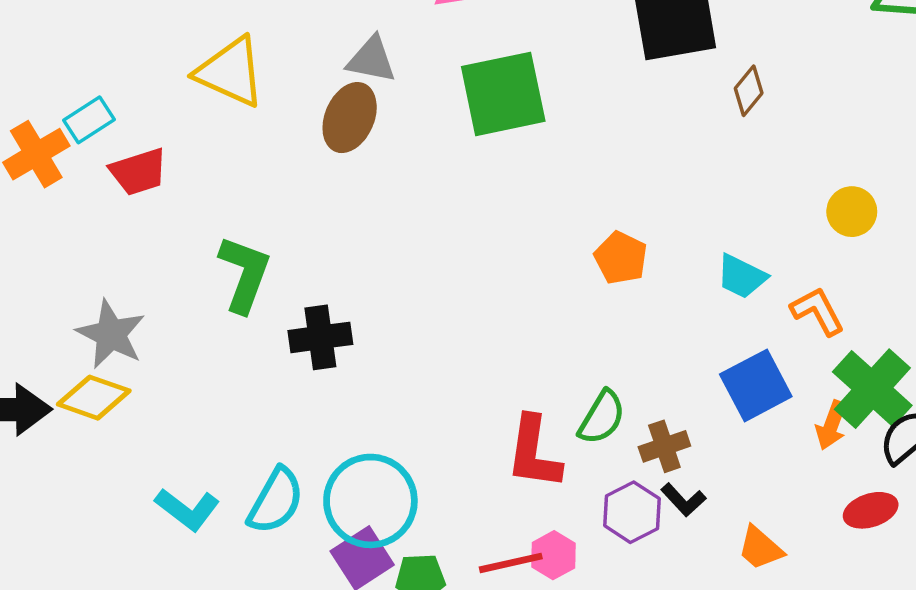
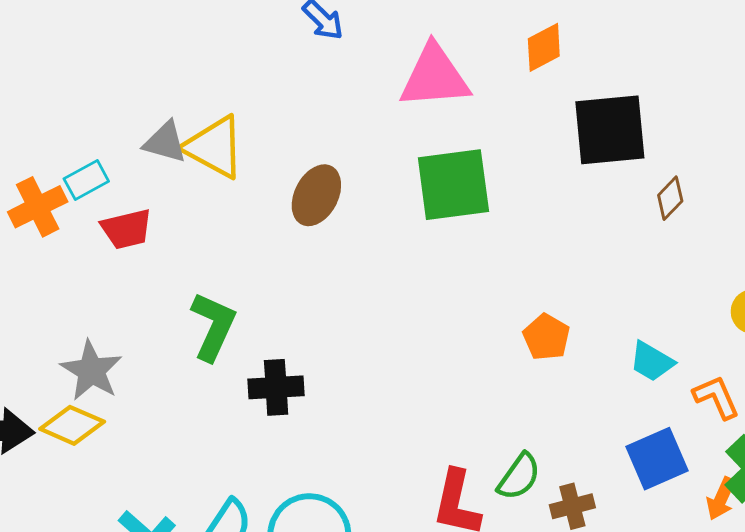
gray triangle: (371, 60) -> (165, 142), moved

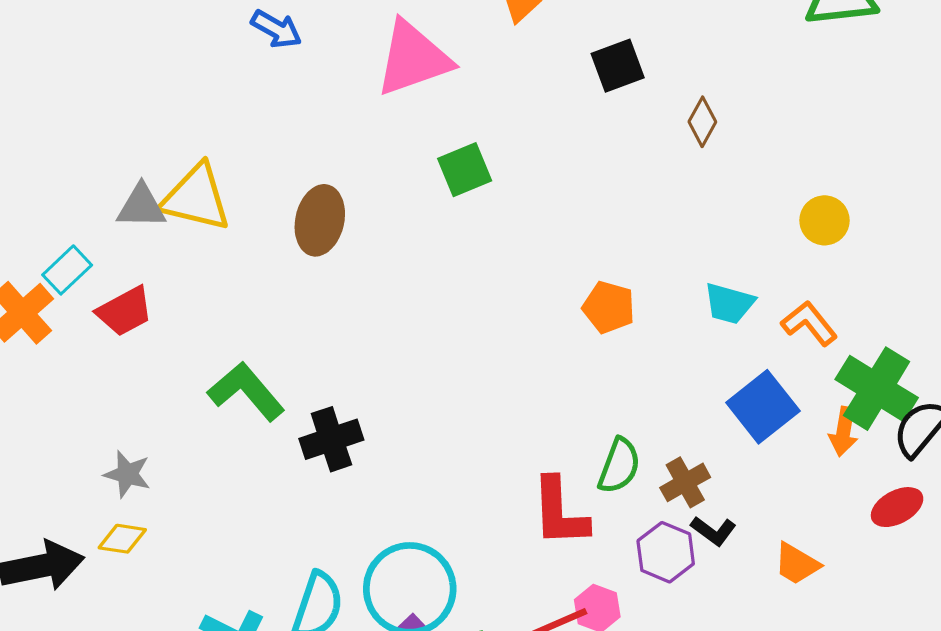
black square: (610, 130) -> (618, 66), size x0.6
green square: (453, 185) -> (465, 170), size x0.6
green L-shape: (213, 326) -> (246, 391), turned -50
gray star: (91, 371) -> (127, 474), size x0.7
yellow diamond: (72, 425) -> (122, 539), size x0.7

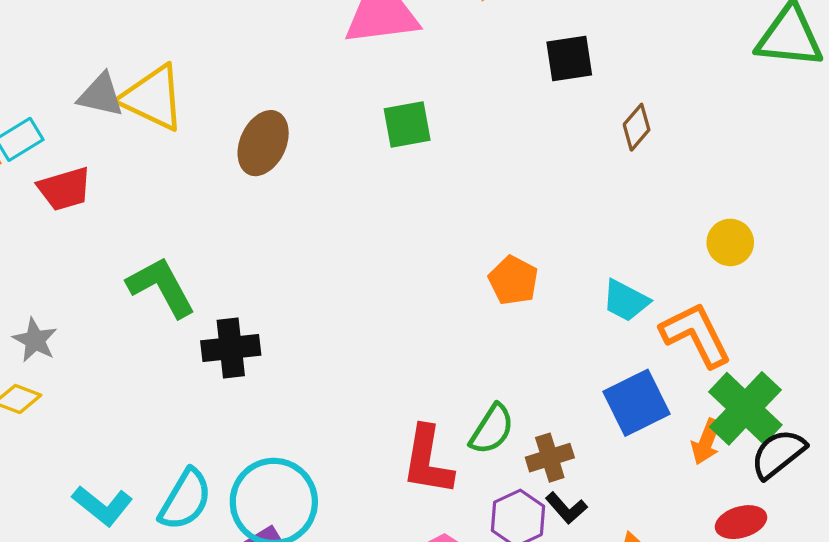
orange L-shape: (809, 323) -> (696, 335), size x1.4

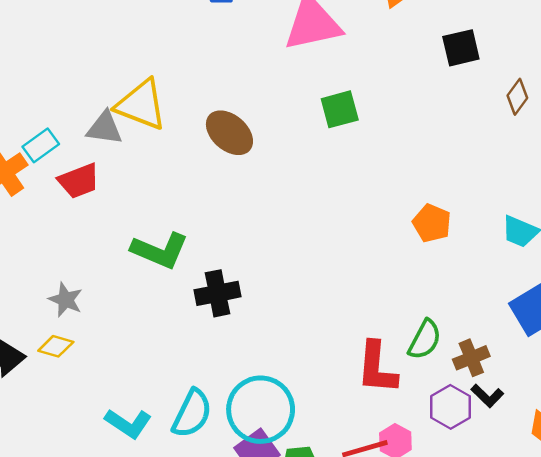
gray triangle: (101, 95) -> (104, 128), moved
brown ellipse: (263, 143) -> (229, 133), turned -69
green L-shape: (161, 287) -> (160, 251), turned 146

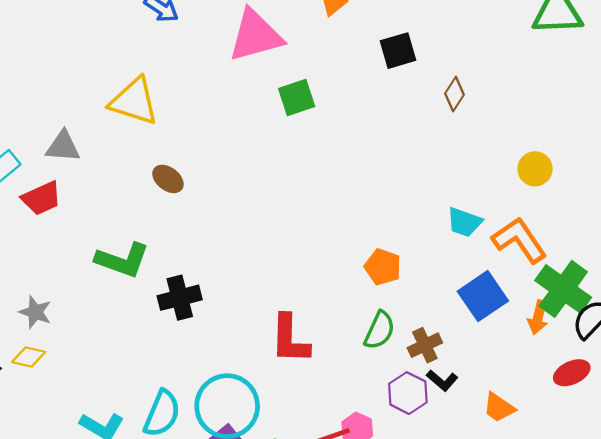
yellow triangle: (141, 105) -> (134, 101), moved
green square: (340, 109) -> (297, 98), moved
brown ellipse: (229, 133) -> (168, 179), moved, size x0.7
orange pentagon: (432, 223) -> (383, 267), moved
red L-shape: (377, 368) -> (290, 339), moved

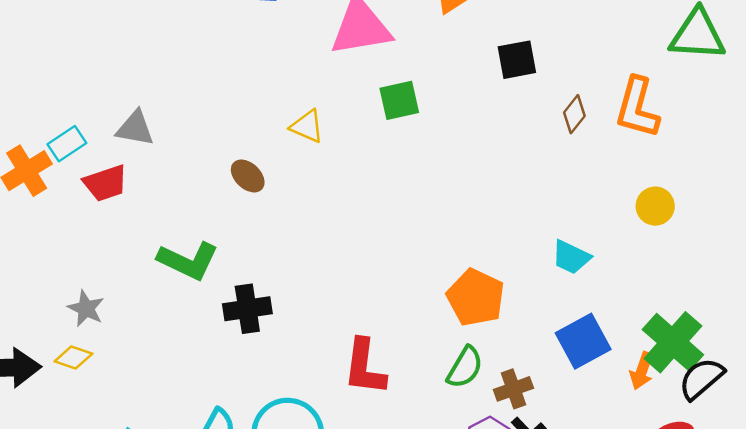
yellow triangle: (134, 101) -> (307, 126), moved, size x0.6
orange L-shape: (519, 240) -> (637, 108), moved, turned -136
orange pentagon: (383, 267) -> (476, 297), size x1.4

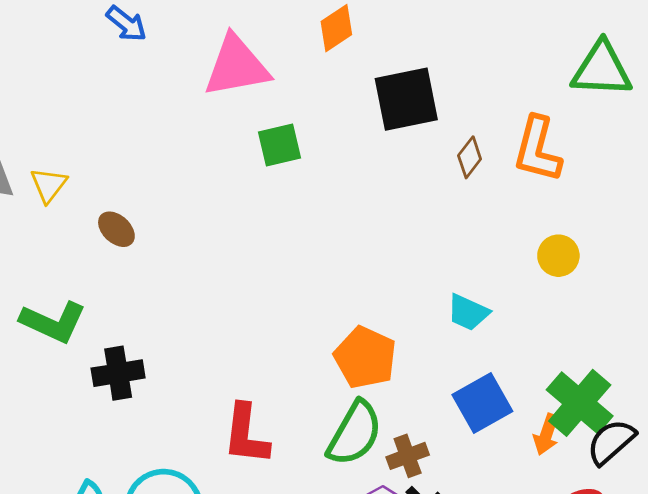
black square: (517, 60) -> (406, 99), size x1.5
yellow triangle: (307, 126) -> (49, 185), moved, turned 45
green semicircle: (465, 367) -> (355, 433), size x1.4

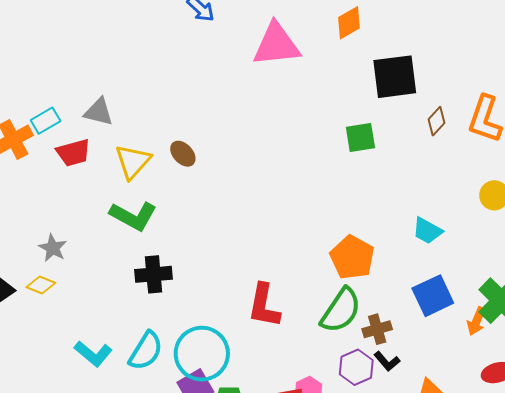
green square: (280, 145) -> (360, 138), moved
yellow triangle: (49, 185) -> (133, 162), moved, size x1.4
black cross: (118, 373) -> (154, 274), moved

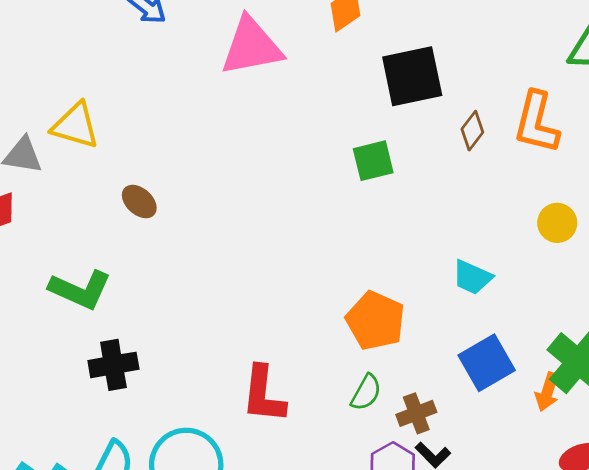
yellow triangle: (133, 162) -> (75, 126), moved, turned -51
green semicircle: (341, 310) -> (366, 392), size x0.6

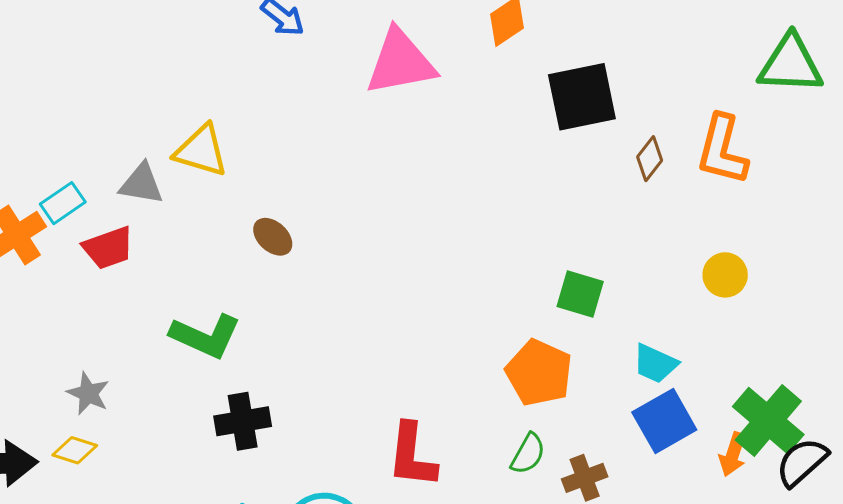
green square: (373, 161) -> (580, 294), moved, turned 30
yellow circle: (557, 223) -> (725, 275), moved
cyan trapezoid: (472, 277) -> (655, 364), moved

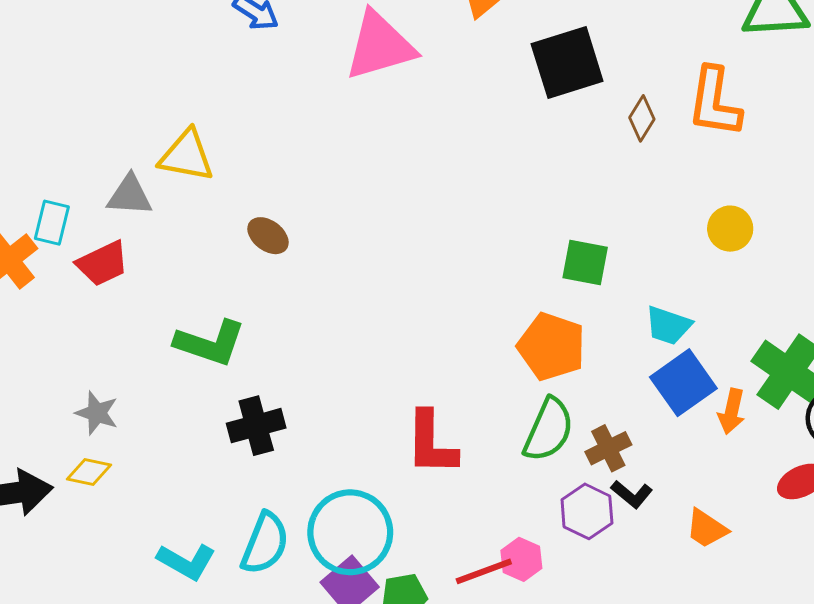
cyan rectangle: (63, 203) -> (52, 223), turned -36
green semicircle: (528, 454) -> (549, 430), size x1.5
orange arrow: (733, 454) -> (732, 411), moved

